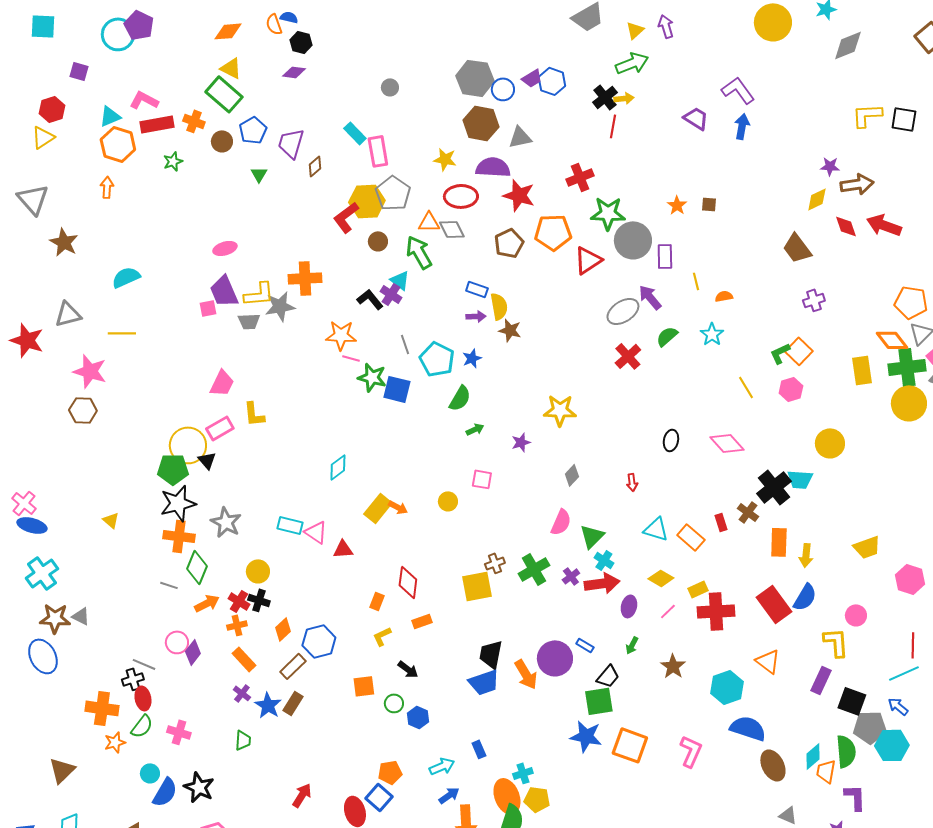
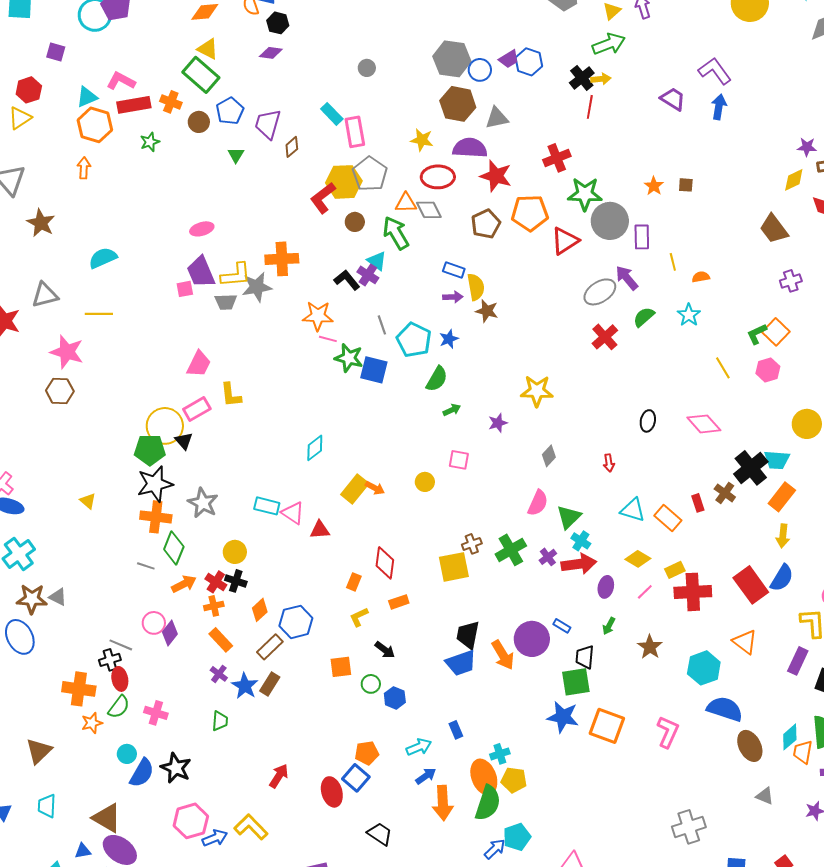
orange rectangle: (779, 542) -> (782, 497), moved, turned 36
black trapezoid: (608, 676) -> (585, 657), turned 145

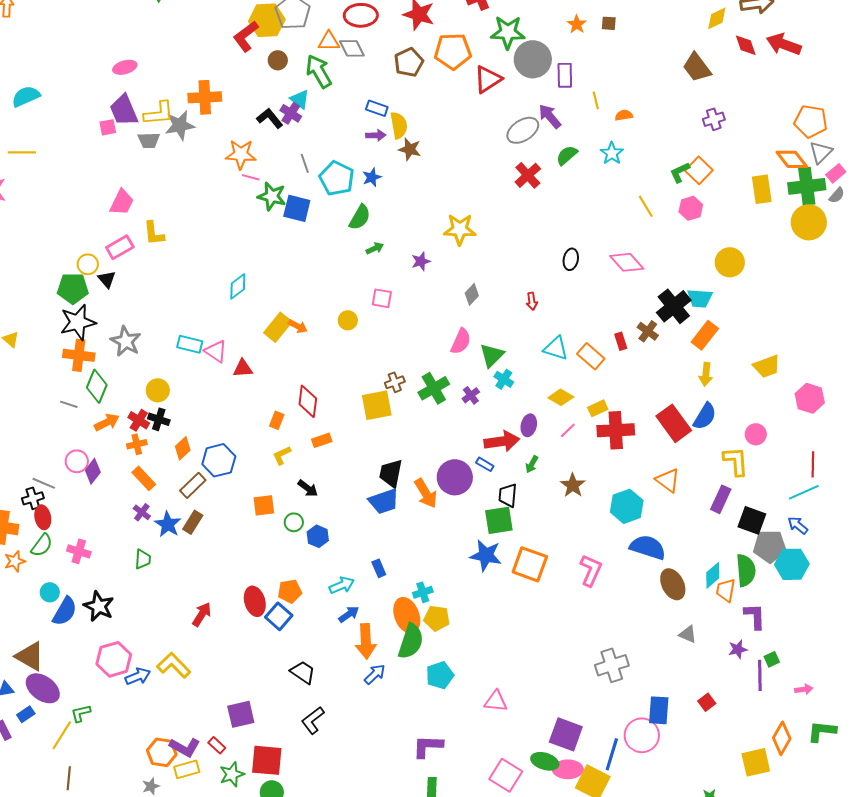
yellow circle: (165, 426) -> (88, 264), size x0.6
red arrow: (579, 564) -> (502, 441), moved
red ellipse: (332, 792) -> (255, 601), moved
blue arrow: (495, 849) -> (375, 674), moved

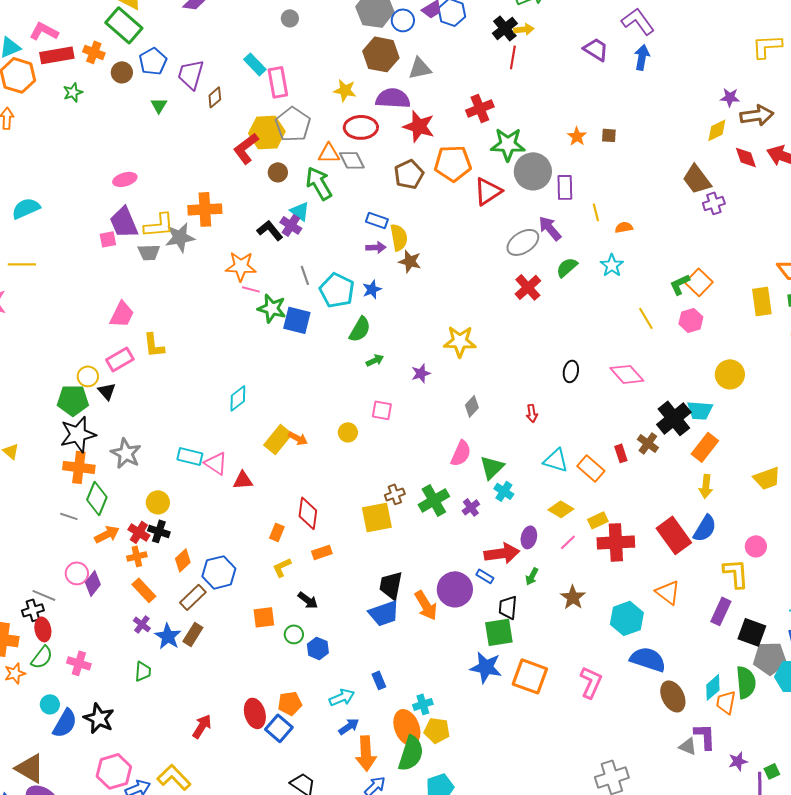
purple cross: (714, 119) -> (714, 203), moved
purple L-shape: (755, 616) -> (705, 736), moved

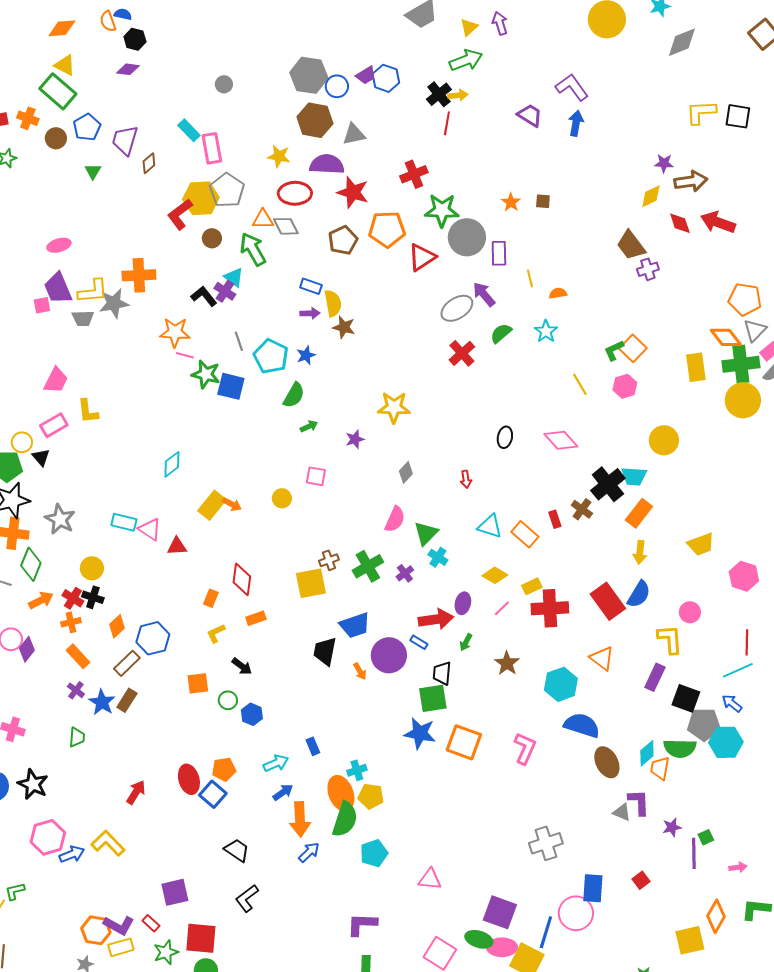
orange arrow: (426, 605) -> (360, 671), size x0.6
blue trapezoid: (384, 613) -> (355, 625), moved
green semicircle: (746, 682) -> (680, 748), turned 96

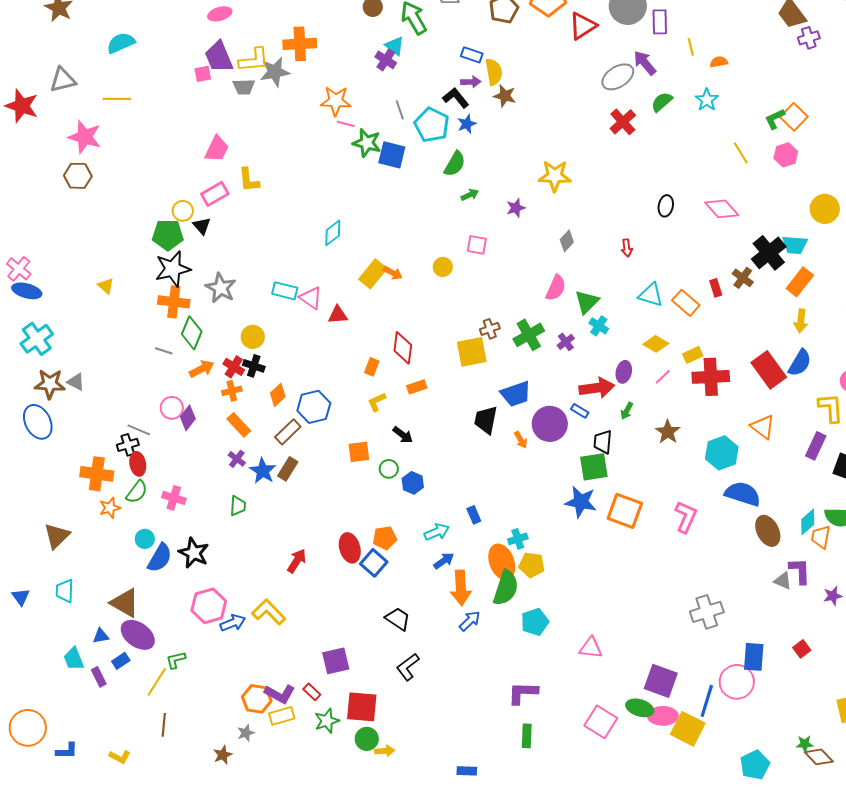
black L-shape: (204, 296) -> (456, 98), moved

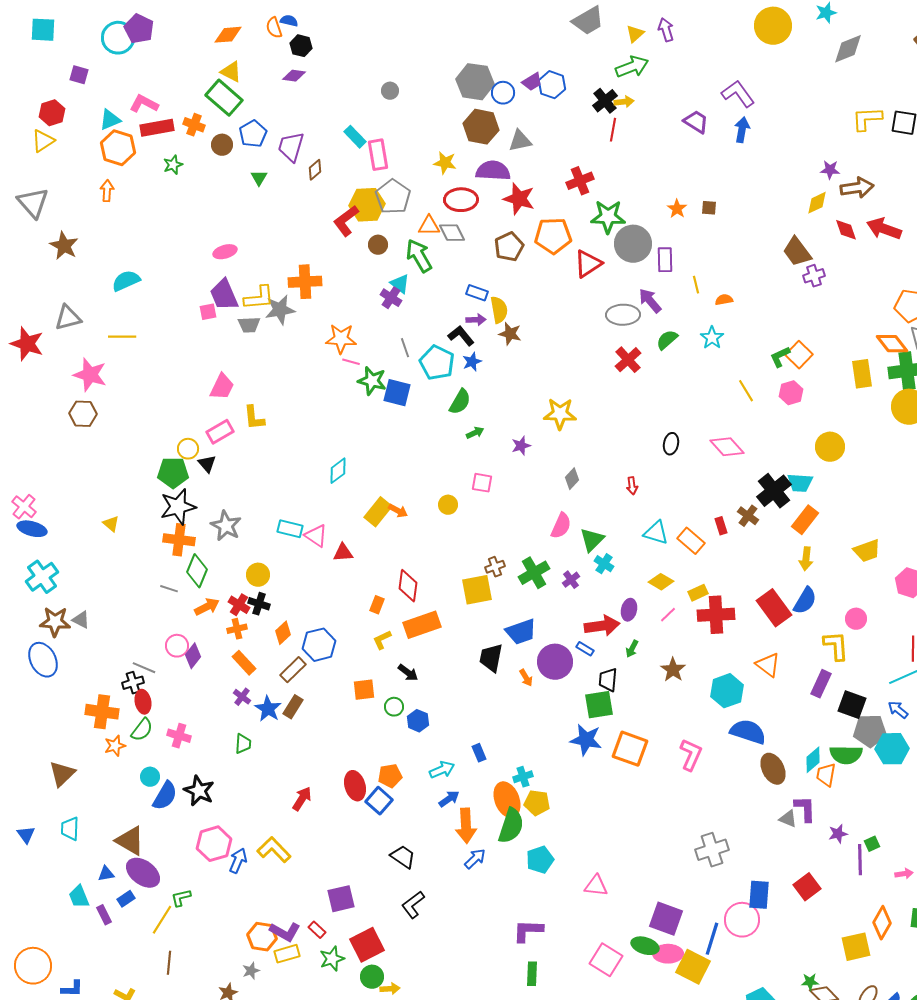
gray ellipse: (618, 77) -> (623, 315), turned 32
orange rectangle: (417, 387) -> (422, 625), size x1.8
blue arrow: (233, 623) -> (238, 861), turned -45
red square: (802, 649) -> (807, 887), size x1.5
red square: (362, 707) -> (367, 945), turned -32

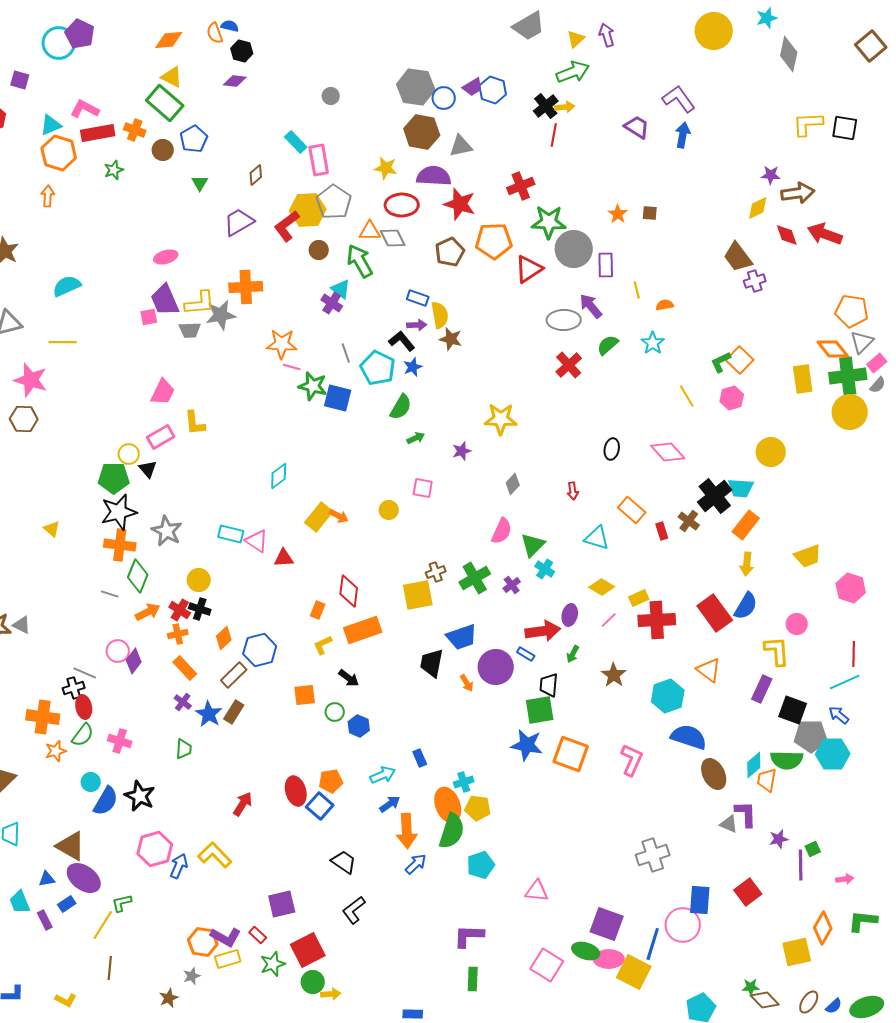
gray diamond: (848, 49) -> (789, 54), turned -56
purple trapezoid: (291, 147) -> (239, 222), moved, turned 44
orange rectangle: (691, 541) -> (632, 510), moved

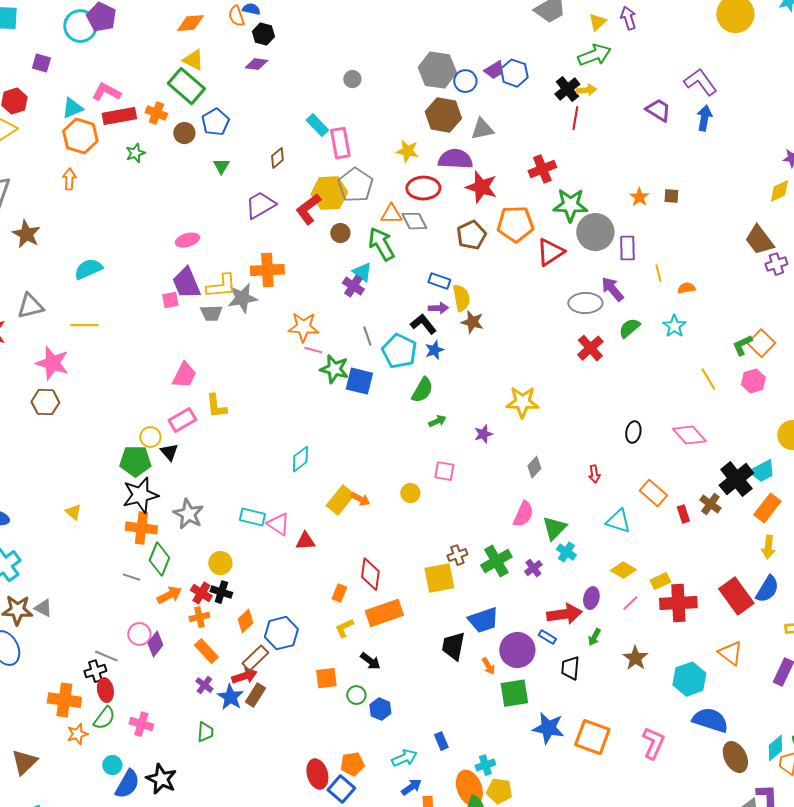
cyan trapezoid: (741, 488) -> (762, 471), turned -32
green square: (540, 710) -> (514, 693), moved
red arrow: (243, 804) -> (244, 676), moved, turned 40

